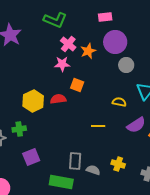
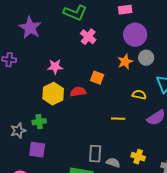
orange star: (88, 51) -> (125, 62), moved
pink star: (62, 64) -> (55, 67), moved
purple square: (31, 157) -> (37, 150), moved, turned 30

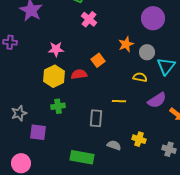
purple circle: (135, 35) -> (153, 18), moved
gray circle: (146, 58) -> (147, 52), moved
orange square: (97, 78) -> (98, 60), turned 32
green cross: (39, 122) -> (58, 106), moved
gray rectangle: (95, 154) -> (96, 118), moved

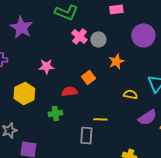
gray circle: (147, 52) -> (98, 39), moved
yellow hexagon: (54, 76) -> (24, 93), moved
yellow line: (119, 101) -> (100, 119), moved
green cross: (58, 106) -> (55, 113), moved

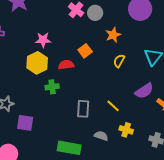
yellow hexagon: (24, 93) -> (37, 63), moved
yellow semicircle: (130, 94) -> (119, 61), moved, turned -72
yellow line: (100, 119) -> (113, 106), moved, turned 40

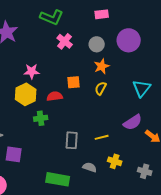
gray circle: (95, 13) -> (97, 44), moved
orange square: (85, 51) -> (74, 82), turned 32
yellow semicircle: (119, 61) -> (101, 88), moved
yellow line: (113, 106) -> (102, 137), turned -56

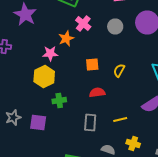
orange star: (102, 66) -> (66, 38), moved
red semicircle: (55, 96) -> (97, 92), moved
purple square: (14, 154) -> (38, 122), moved

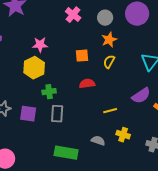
orange star: (66, 38) -> (109, 40), moved
gray rectangle: (90, 122) -> (57, 114), moved

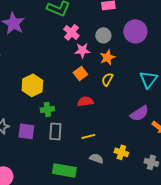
pink star: (40, 45) -> (82, 50), moved
orange square: (82, 56) -> (80, 73), turned -32
yellow line: (110, 111) -> (88, 136), moved

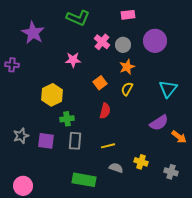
pink cross: (71, 32) -> (102, 42), moved
pink star: (82, 50) -> (73, 60), moved
red semicircle: (85, 101) -> (105, 111), turned 112

